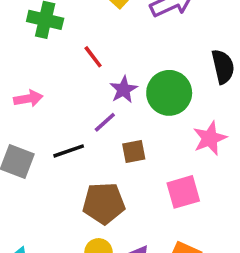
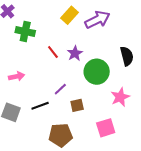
purple star: (124, 90) -> (75, 53), moved

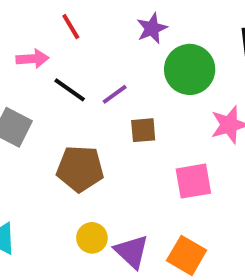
red line: (53, 52) -> (71, 27), moved
black line: (40, 106) -> (70, 90), moved, turned 48
brown pentagon: (61, 135) -> (80, 169), moved

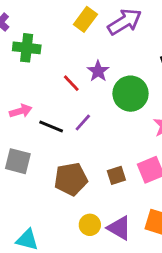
red line: (71, 27) -> (71, 83), moved
brown square: (143, 130) -> (116, 175), moved

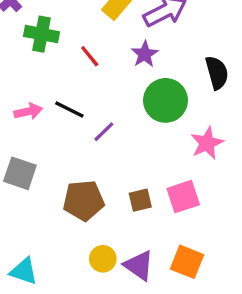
purple star: (98, 71) -> (145, 54), moved
red line: (71, 83) -> (90, 56), moved
black line: (51, 126) -> (69, 110), moved

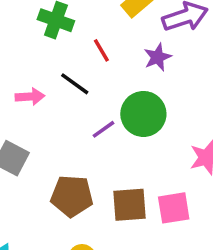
green circle: (166, 100) -> (143, 114), moved
black line: (69, 110) -> (75, 84), moved
brown square: (140, 200) -> (130, 205), size x1.5

